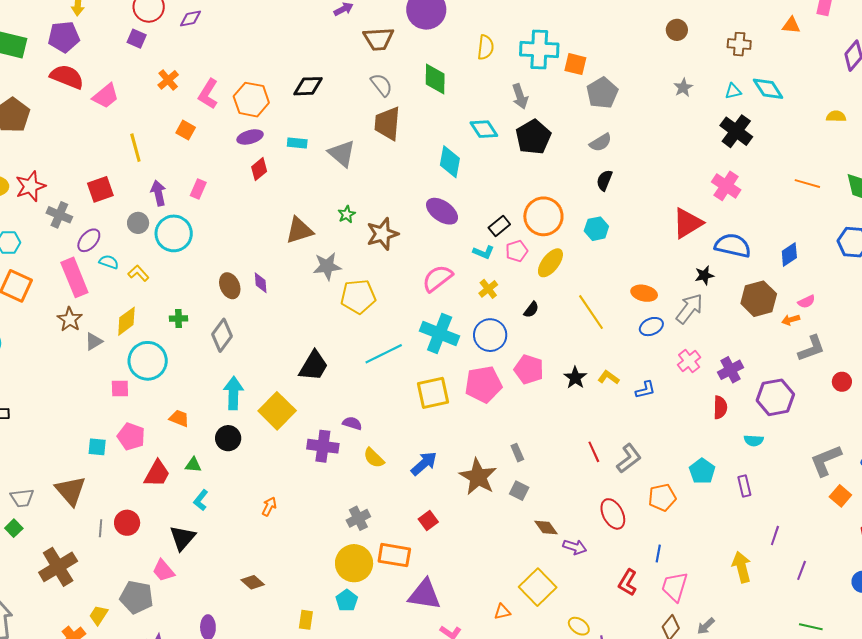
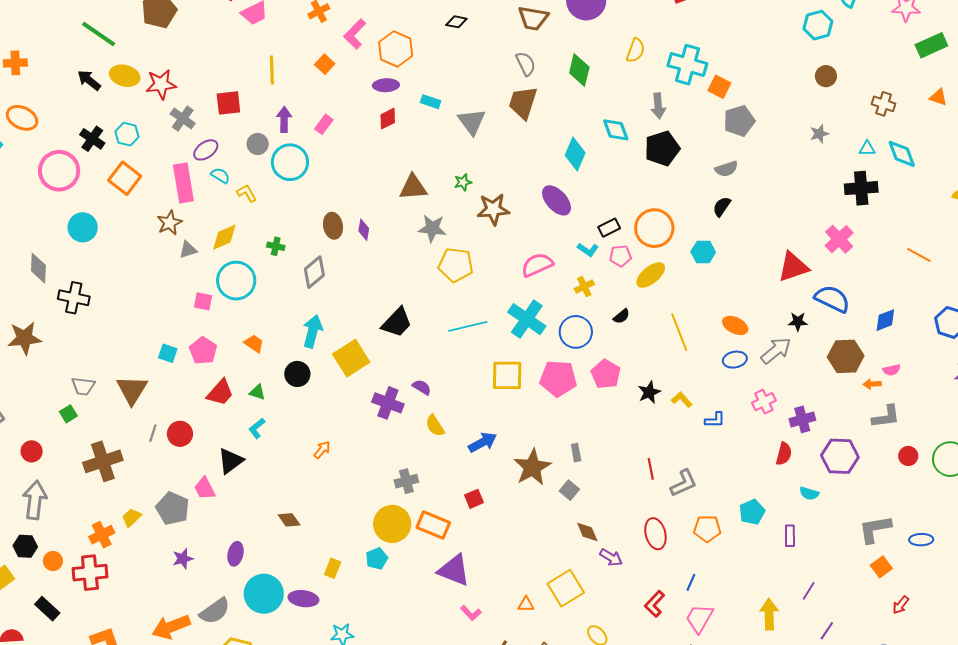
black diamond: (308, 86) -> (456, 22), moved, size x0.7
black cross: (736, 131) -> (861, 188), turned 36

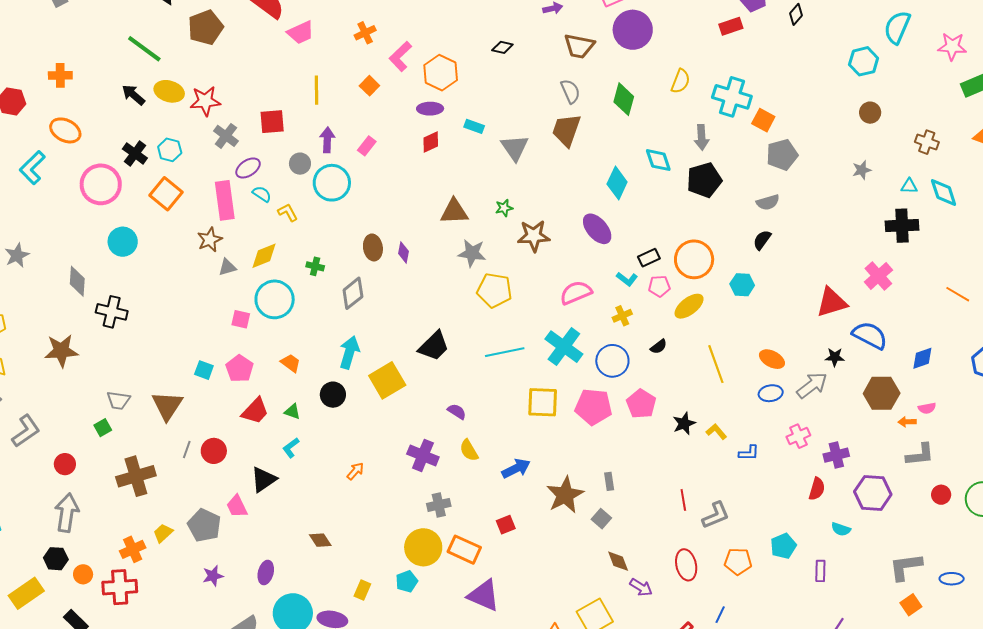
purple cross: (388, 403) -> (423, 456), moved

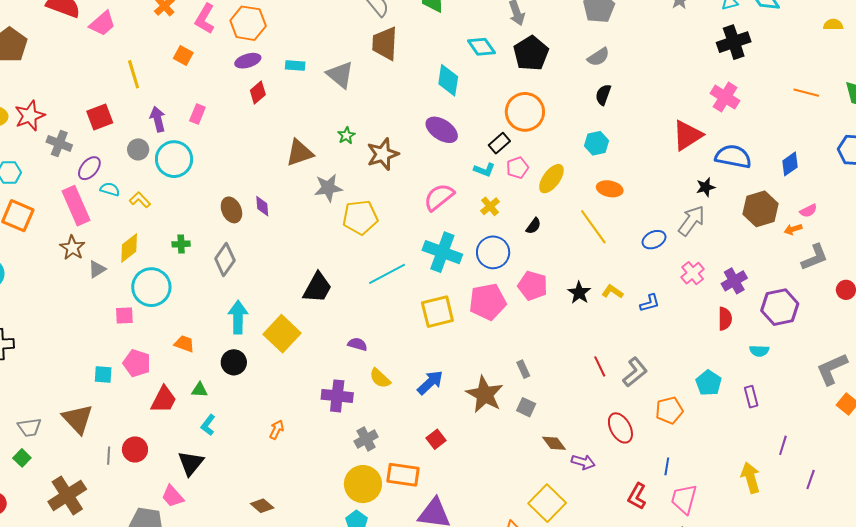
orange circle: (694, 259) -> (525, 112), moved
orange ellipse: (772, 359) -> (610, 189), moved

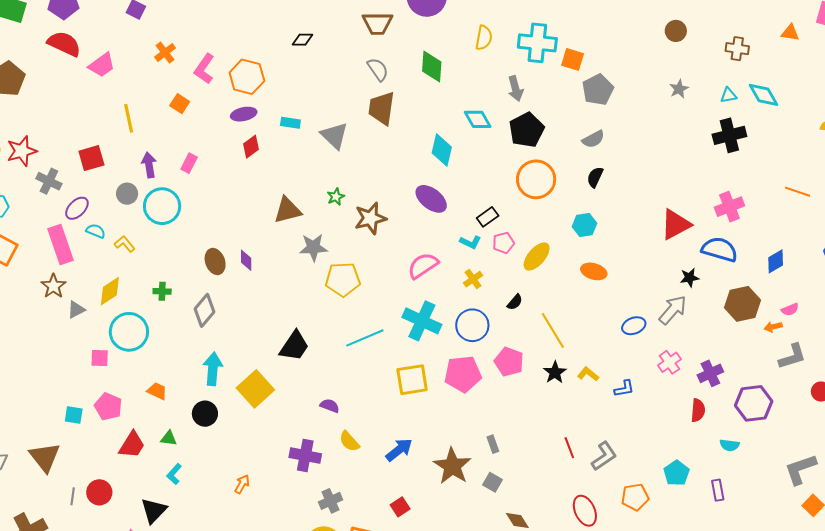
pink cross: (725, 97) -> (729, 207), moved, turned 32
orange circle: (525, 112) -> (536, 179), moved
yellow line: (593, 227) -> (553, 331), moved

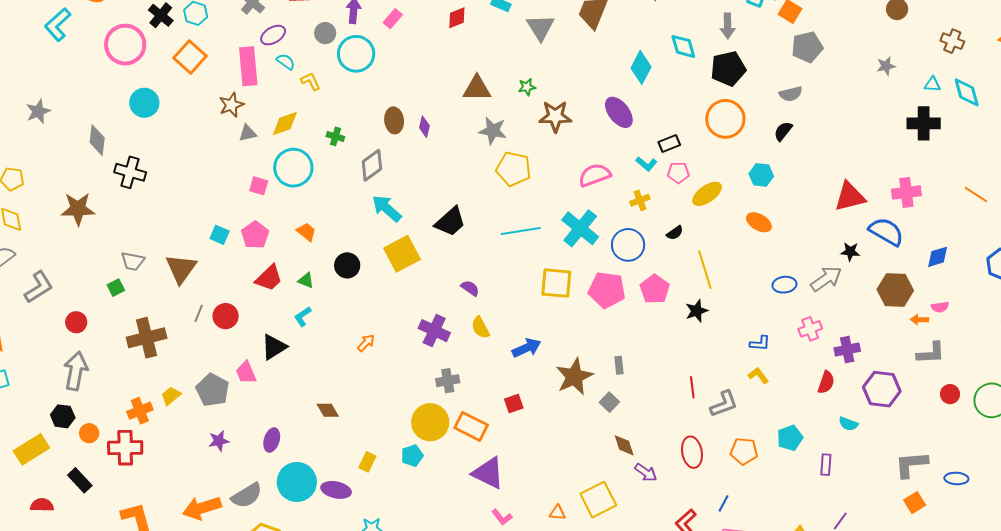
cyan arrow: (213, 369) -> (387, 208), moved, turned -68
yellow L-shape: (588, 374) -> (758, 376), moved

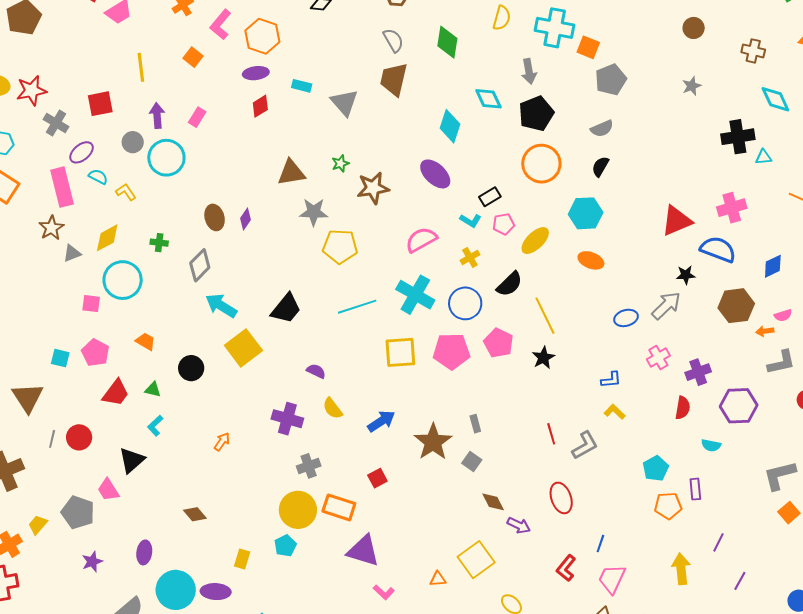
cyan triangle: (933, 84) -> (764, 157), moved
purple diamond: (424, 127) -> (246, 219), turned 30
cyan hexagon: (761, 175) -> (586, 213), size x1.4
black semicircle: (675, 233) -> (510, 284), size x1.6
orange pentagon: (744, 451) -> (668, 506), moved

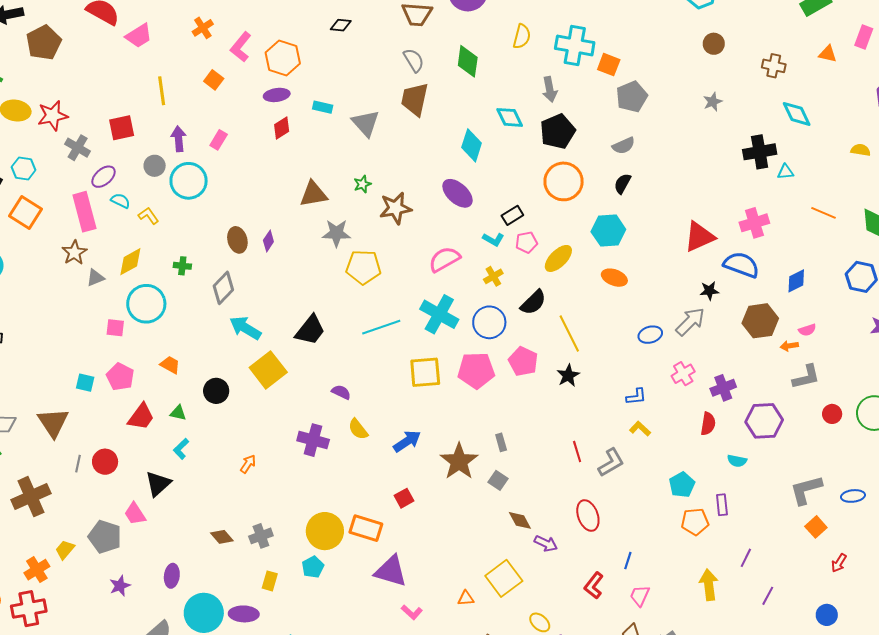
gray cross: (309, 466) -> (261, 536), moved
pink trapezoid: (612, 579) -> (640, 596), size x0.7

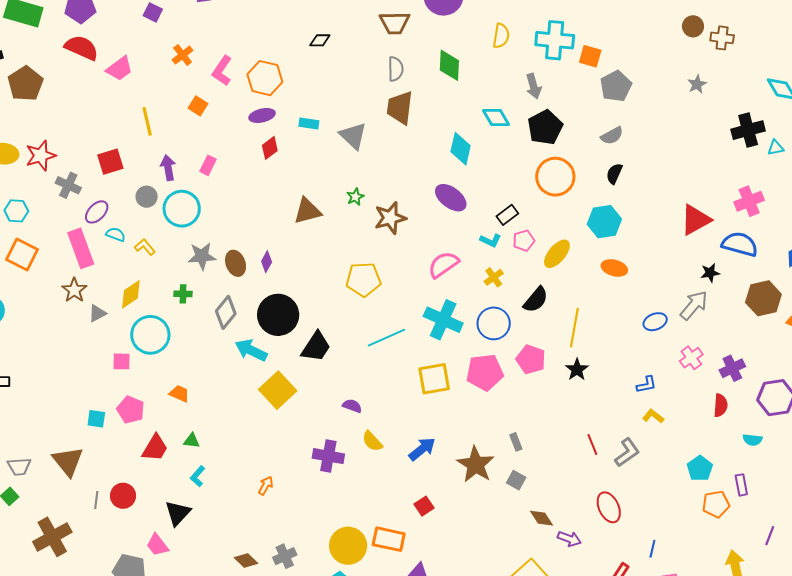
gray semicircle: (414, 60) -> (396, 69), turned 35
brown cross: (774, 66) -> (722, 38), moved
gray star: (336, 233) -> (202, 256), moved
yellow line: (569, 333) -> (574, 328), turned 42
black circle: (216, 391) -> (278, 315), moved, size x1.6

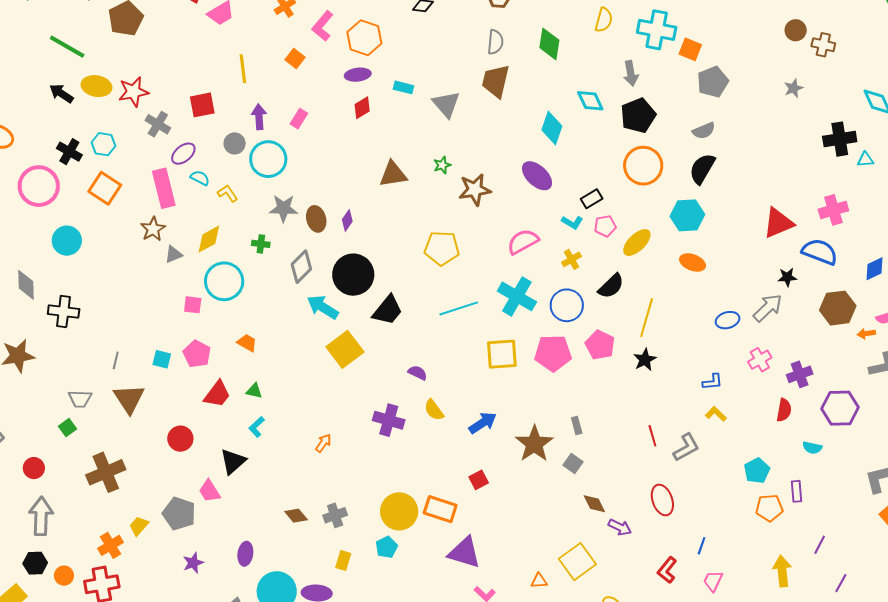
black semicircle: (614, 174) -> (702, 169), size x1.5
gray line: (96, 500) -> (116, 360), moved

